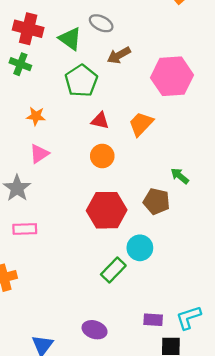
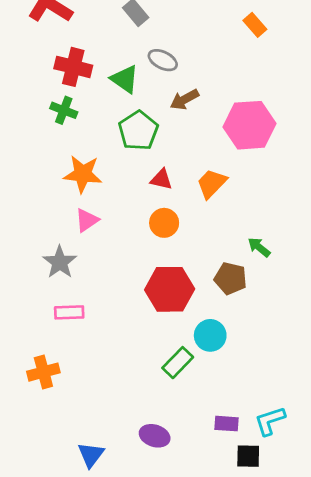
orange star: (36, 116) -> (83, 174), size x1.6

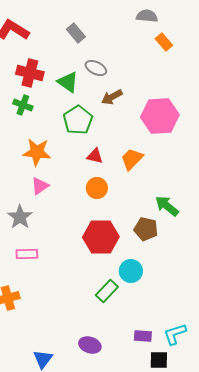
green arrow: (259, 247) -> (167, 206), size x1.4

